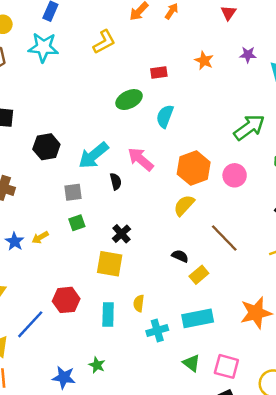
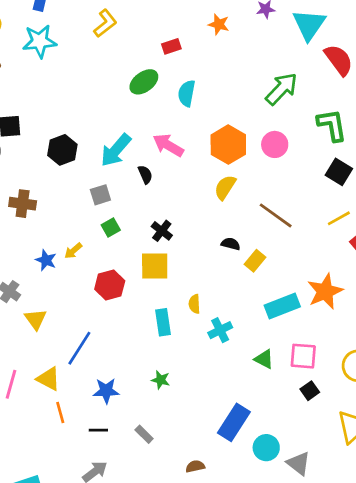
red hexagon: (66, 300) -> (110, 285), moved
cyan rectangle: (198, 318) -> (282, 306), moved
blue star: (64, 377) -> (106, 391), moved

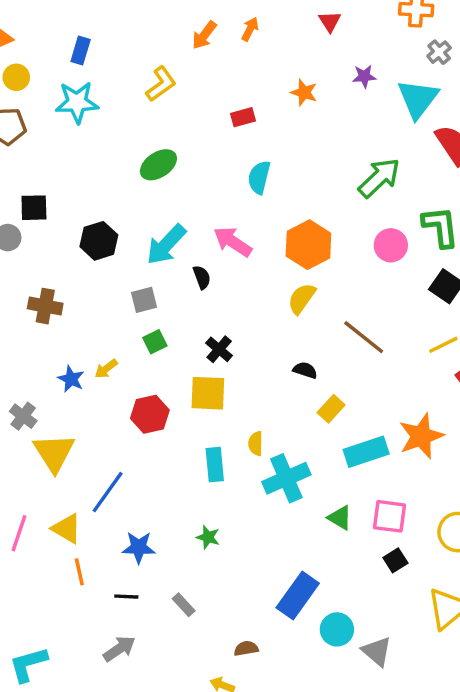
green ellipse: (144, 82) -> (158, 165), moved
pink circle: (275, 144) -> (391, 245), moved
yellow rectangle: (255, 261) -> (331, 409), moved
yellow triangle: (35, 319) -> (54, 453), size x1.5
cyan cross: (220, 330) -> (286, 478), size x1.5

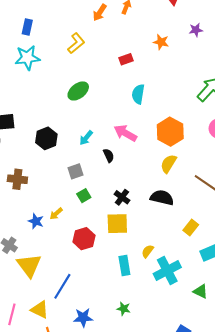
cyan arrow: (166, 245) -> (86, 138), size x0.6
black semicircle: (305, 370) -> (162, 198), moved, size x1.6
yellow semicircle: (256, 444) -> (148, 251), turned 40

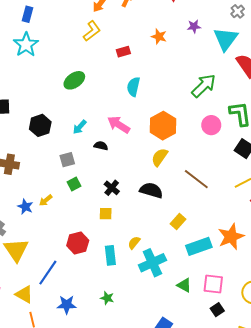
yellow L-shape: (76, 43) -> (92, 31), moved
cyan star: (27, 58) -> (26, 45), turned -30
black semicircle: (109, 155) -> (101, 146), turned -56
yellow square: (117, 224) -> (106, 214), size x0.6
red hexagon: (84, 239) -> (78, 243), moved

